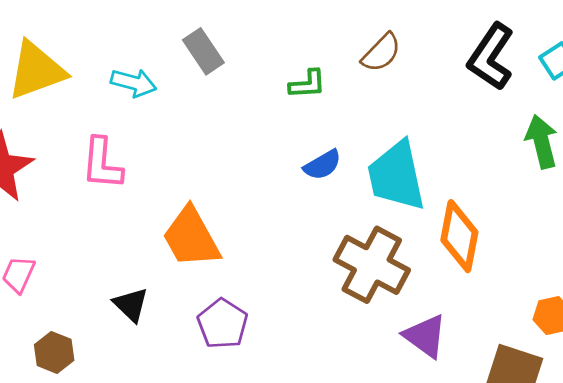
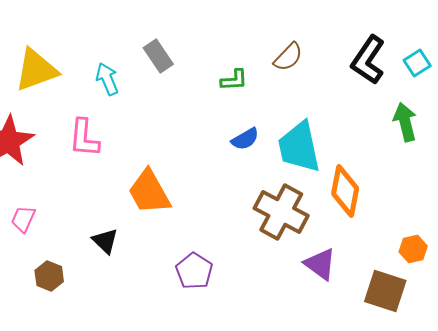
cyan arrow: (134, 83) -> (107, 79), turned -128
purple pentagon: (223, 324) -> (194, 271), moved

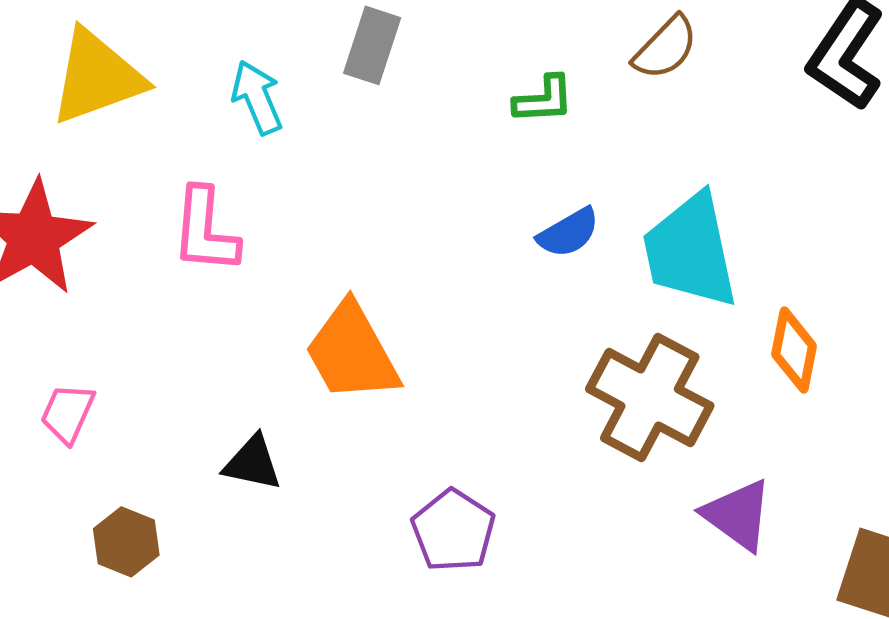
gray rectangle: (158, 56) -> (372, 45), turned 52
orange diamond: (345, 191) -> (794, 350), size x0.7
black triangle: (105, 241) -> (253, 463), turned -32

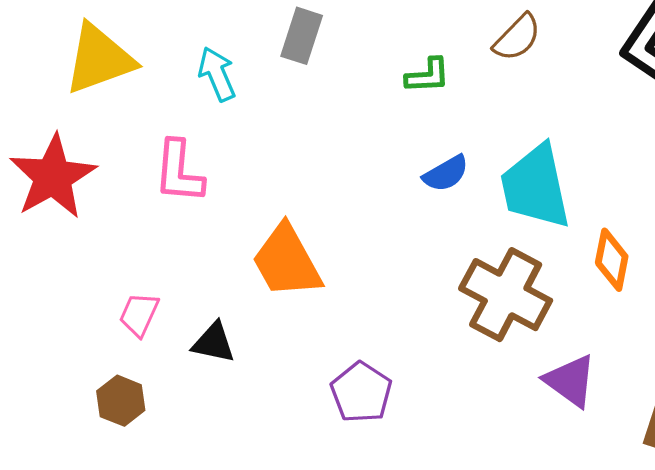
pink trapezoid: (68, 413) -> (139, 314), moved

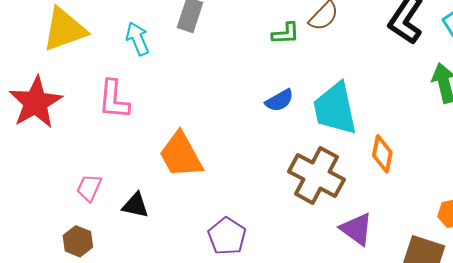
green L-shape: (428, 76) -> (286, 34), moved

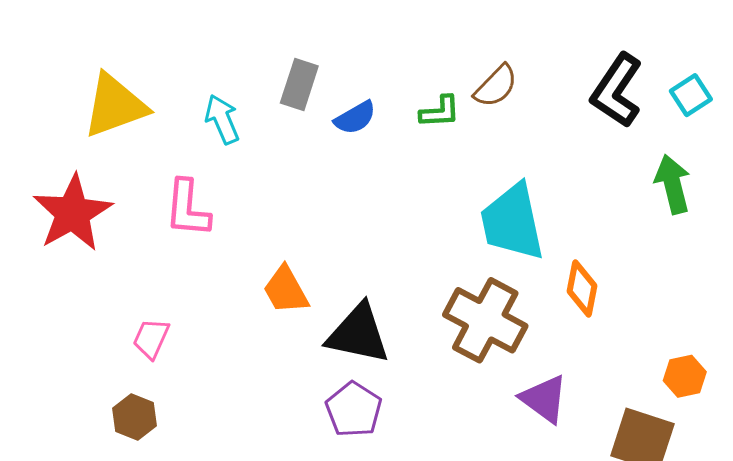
blue semicircle: (279, 100) -> (355, 118), moved
orange trapezoid: (181, 155) -> (286, 290), size x0.7
black triangle: (135, 205) -> (358, 334), moved, size x1.6

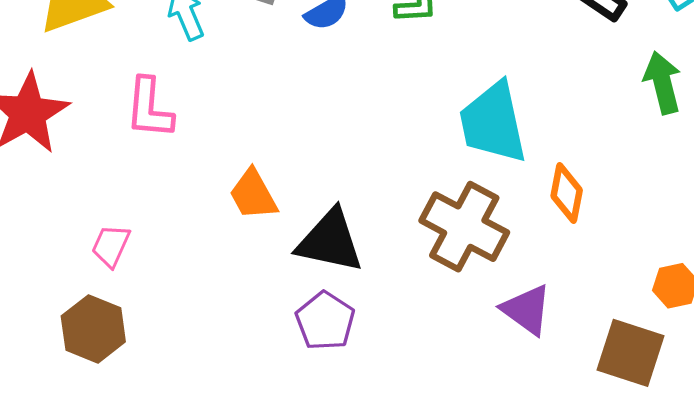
brown hexagon: (135, 417) -> (93, 329), size x1.4

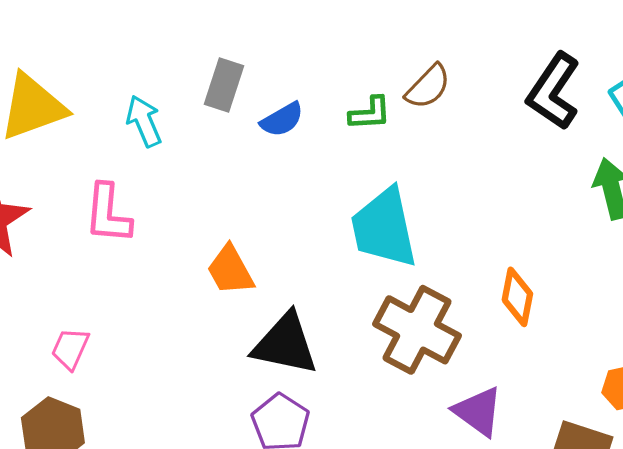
cyan trapezoid: (493, 123) -> (384, 228), moved
orange trapezoid: (253, 195) -> (230, 270), moved

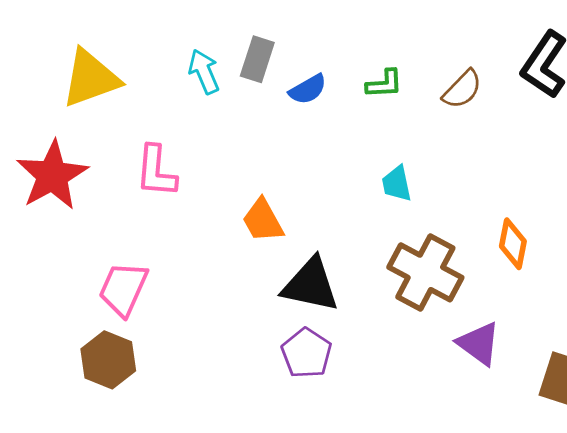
brown semicircle: (428, 87) -> (462, 89), moved
cyan arrow: (144, 121) -> (204, 72), moved
cyan trapezoid: (384, 228) -> (397, 184), size x0.5
pink trapezoid: (70, 349) -> (123, 289), size x1.5

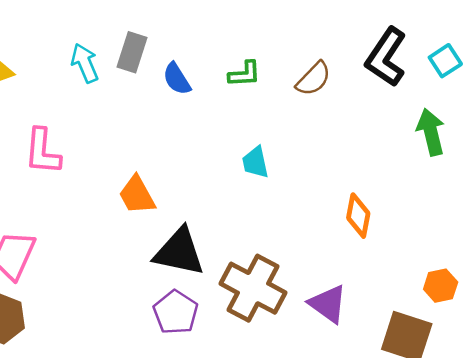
blue semicircle: (308, 89) -> (177, 79), turned 88
brown cross: (425, 272) -> (253, 288), moved

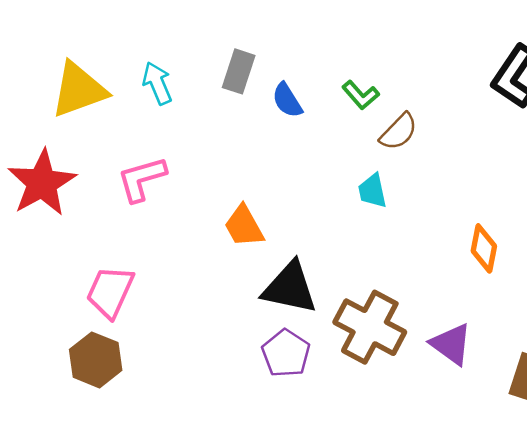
cyan arrow: (85, 63) -> (157, 83), moved
green L-shape: (245, 74) -> (361, 95), turned 52
brown semicircle: (313, 79) -> (399, 132), moved
pink L-shape: (42, 151) -> (142, 179), turned 69

